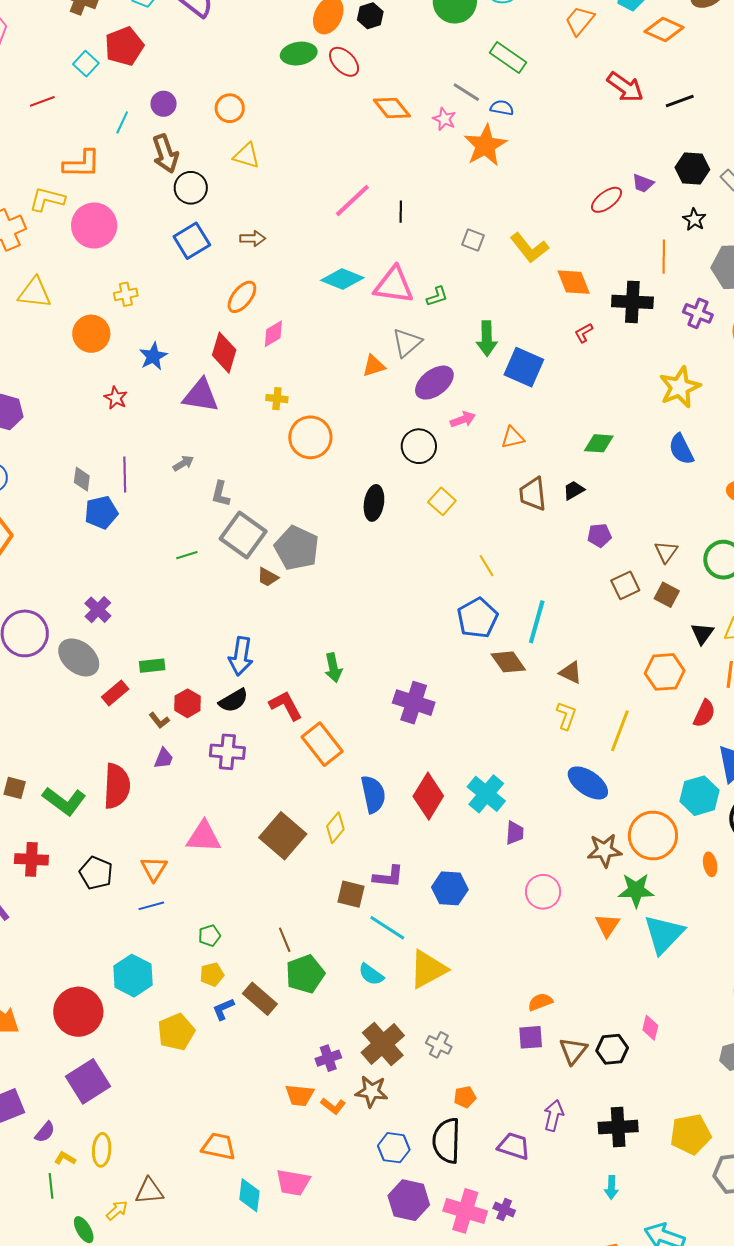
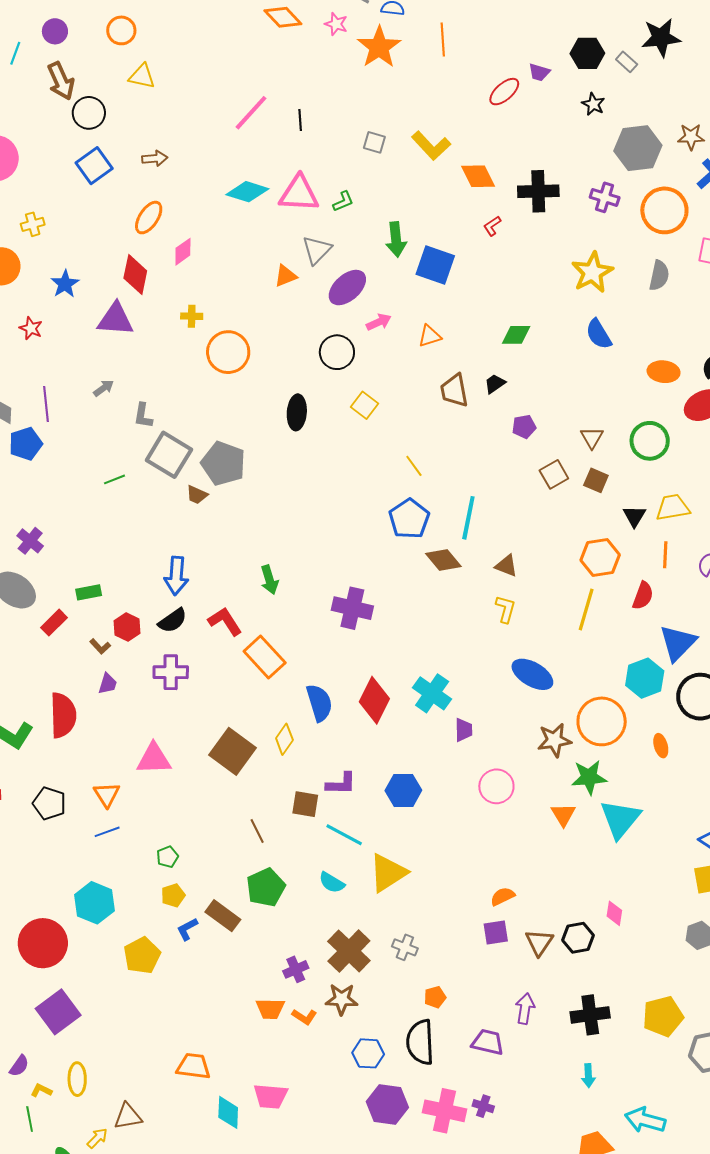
orange line: (664, 257) -> (443, 39), moved
yellow line: (620, 731) -> (586, 610), moved
brown line: (285, 940) -> (257, 831), moved

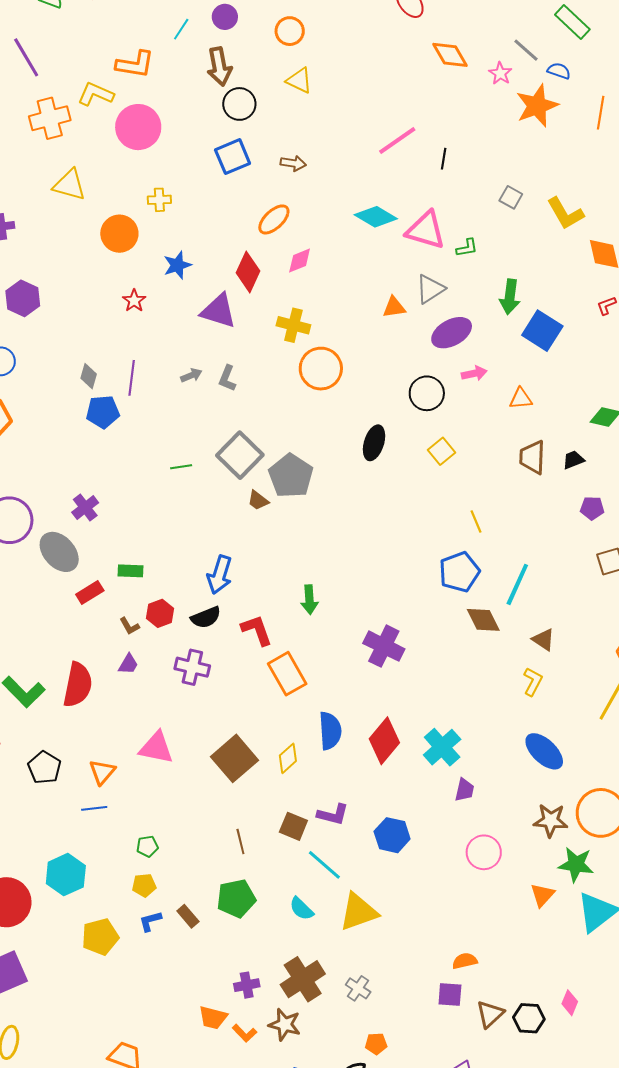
yellow cross: (192, 316) -> (293, 325), size x1.5
gray L-shape: (143, 416) -> (227, 378), moved
brown rectangle: (223, 916) -> (188, 916), size x0.7

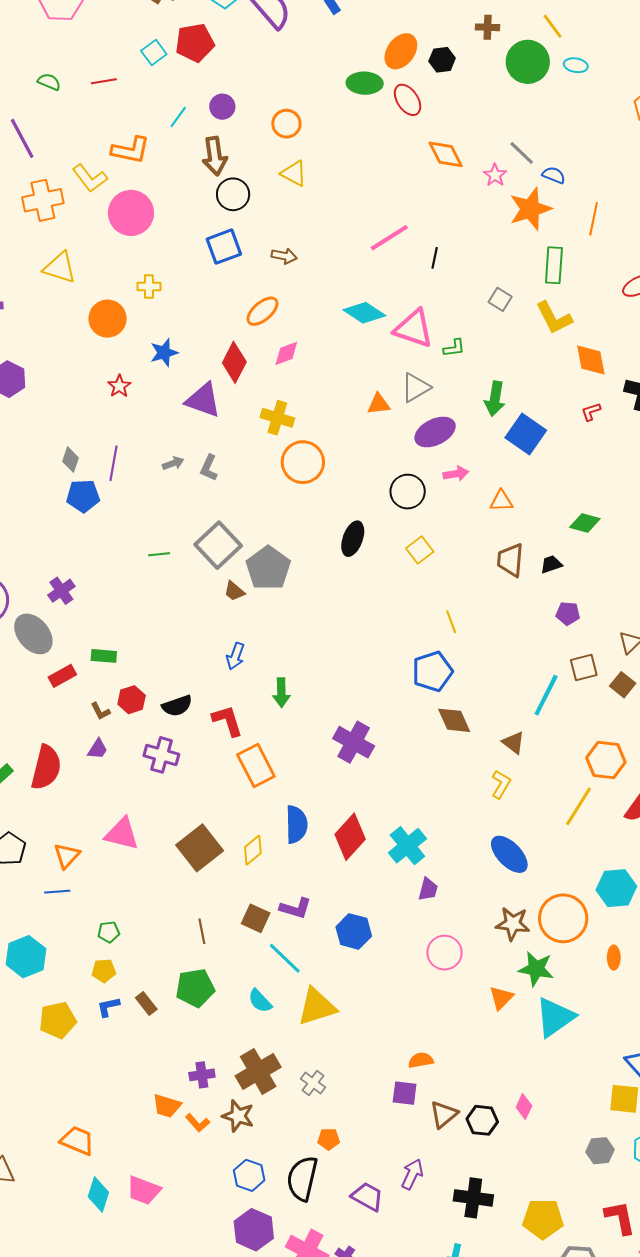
green rectangle: (572, 22) -> (554, 265), moved, turned 48
yellow L-shape: (96, 94) -> (90, 178), turned -153
blue arrow: (220, 575) -> (235, 656), moved, size x0.7
cyan line: (517, 584) -> (546, 695), moved

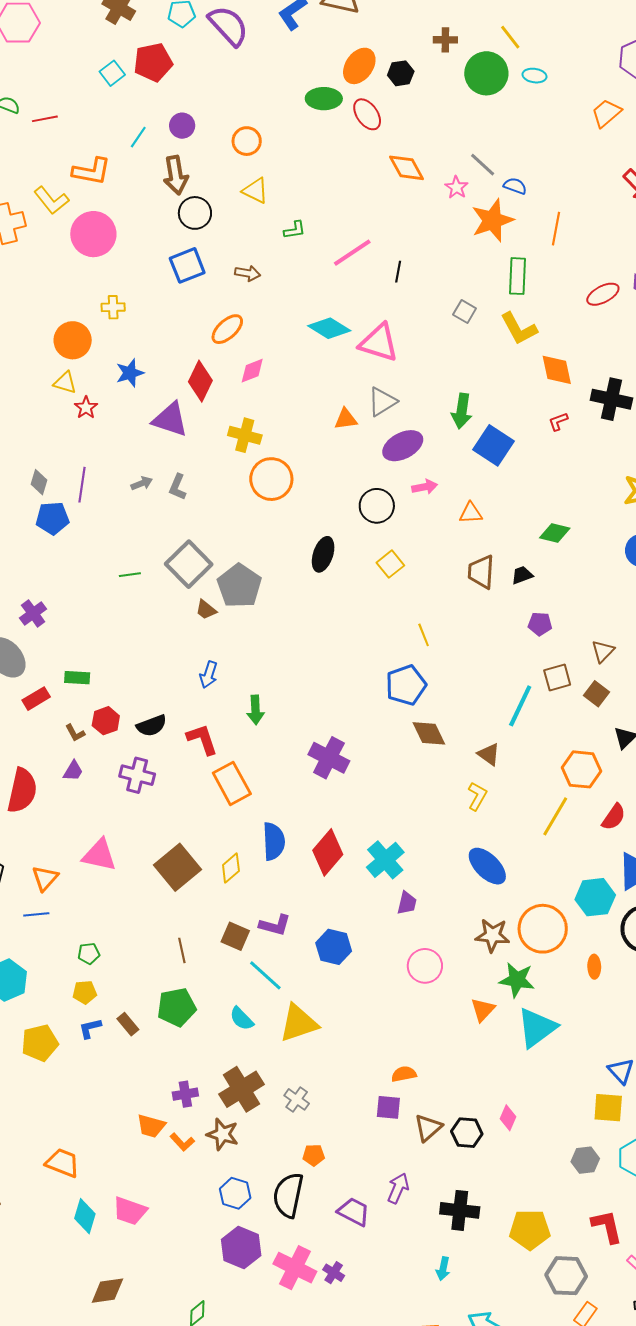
red line: (104, 81) -> (45, 119), moved
yellow triangle: (60, 268) -> (65, 383), moved, size x0.7
green L-shape: (454, 348) -> (295, 230), moved

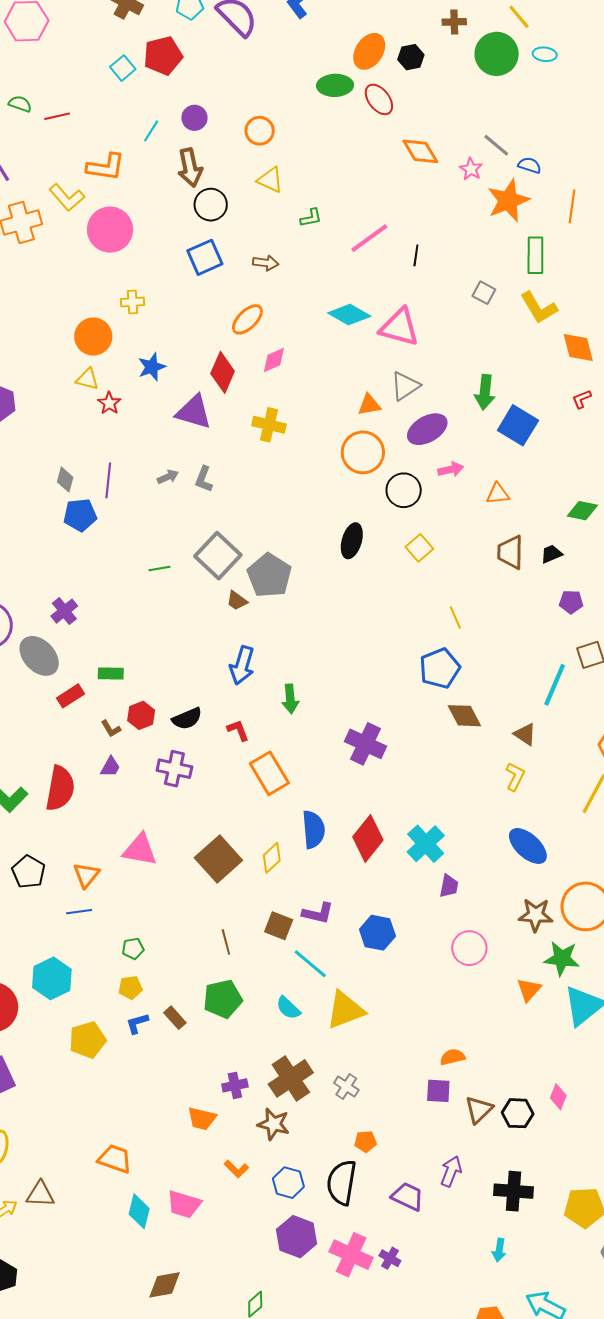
orange circle: (271, 479) -> (363, 452), moved
blue arrow: (209, 675) -> (242, 665), size x1.4
red L-shape: (202, 739) -> (238, 730), size x0.7
orange L-shape: (182, 1142) -> (236, 1169), moved

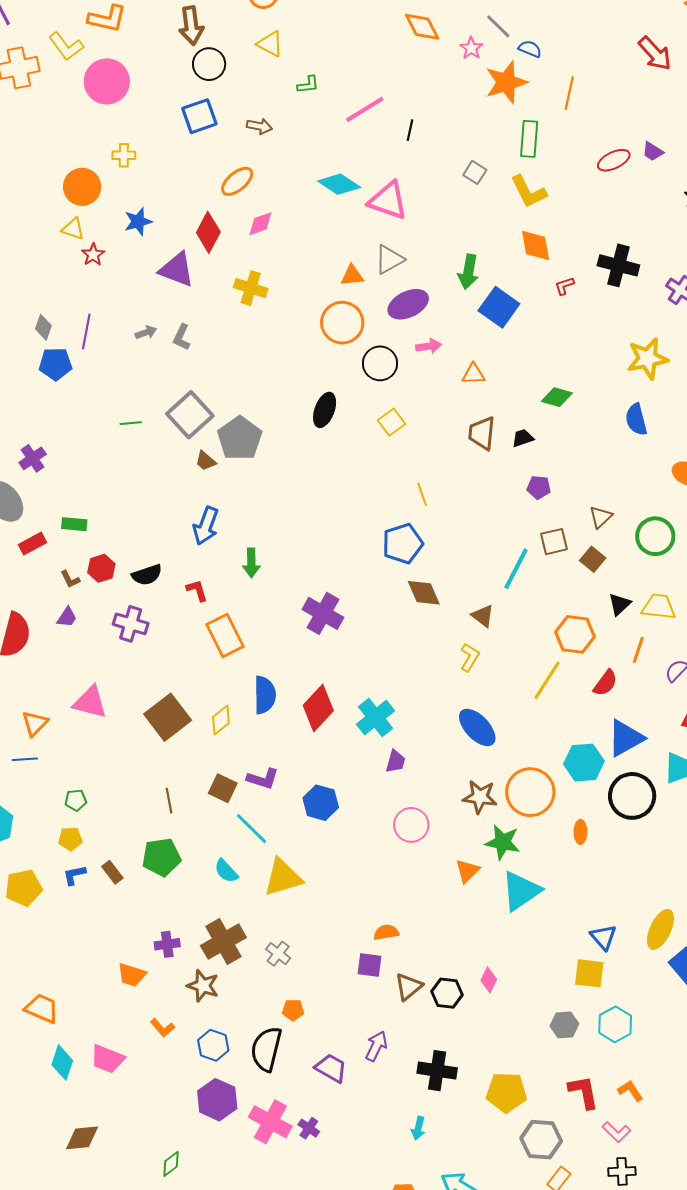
orange diamond: (578, 348) -> (536, 245), moved

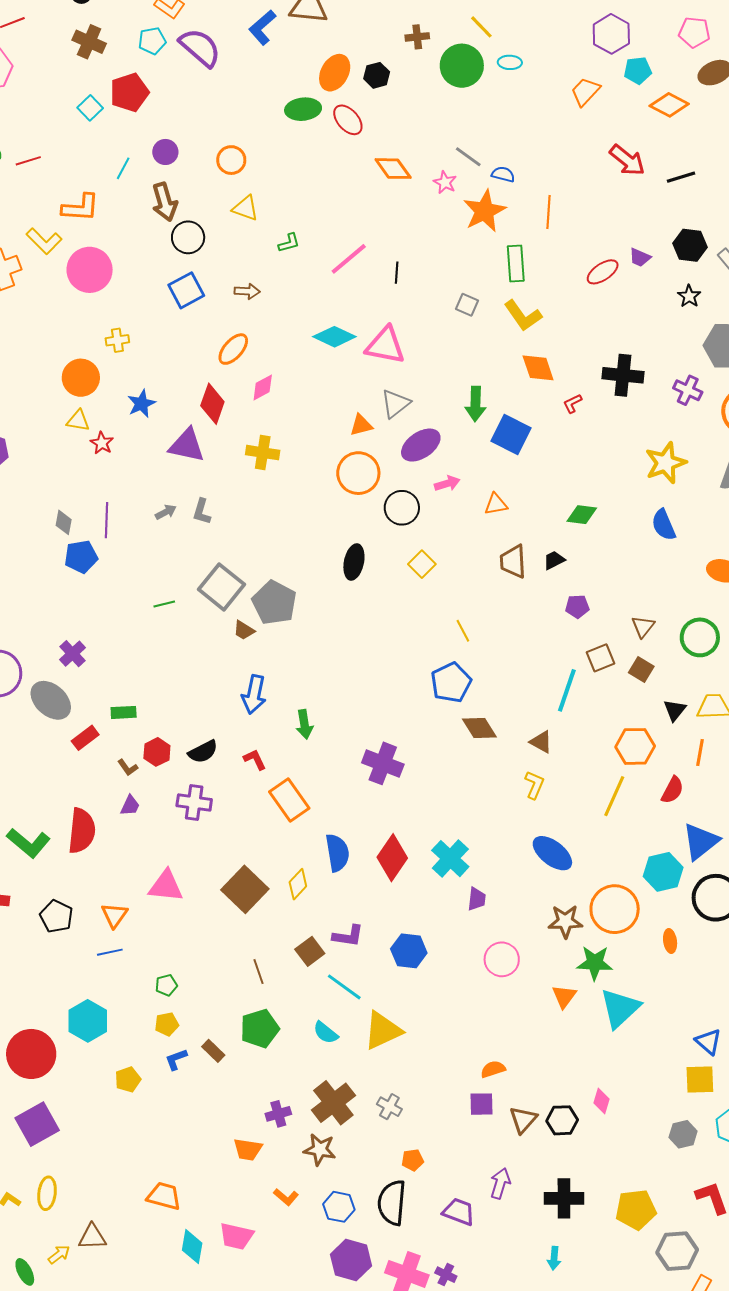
brown square: (223, 788) -> (310, 951), turned 36
yellow pentagon: (24, 888) -> (128, 1080), size x0.7

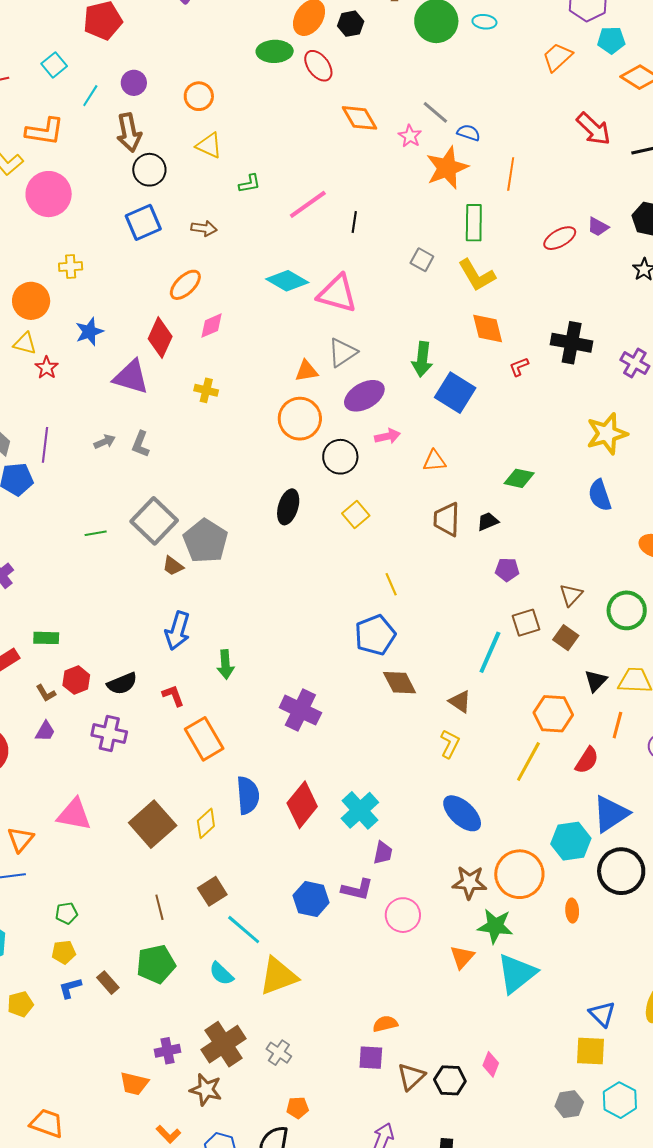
cyan square: (90, 108) -> (54, 65), moved
yellow cross: (263, 453) -> (206, 390), size x0.7
purple L-shape: (348, 936) -> (357, 889), moved

